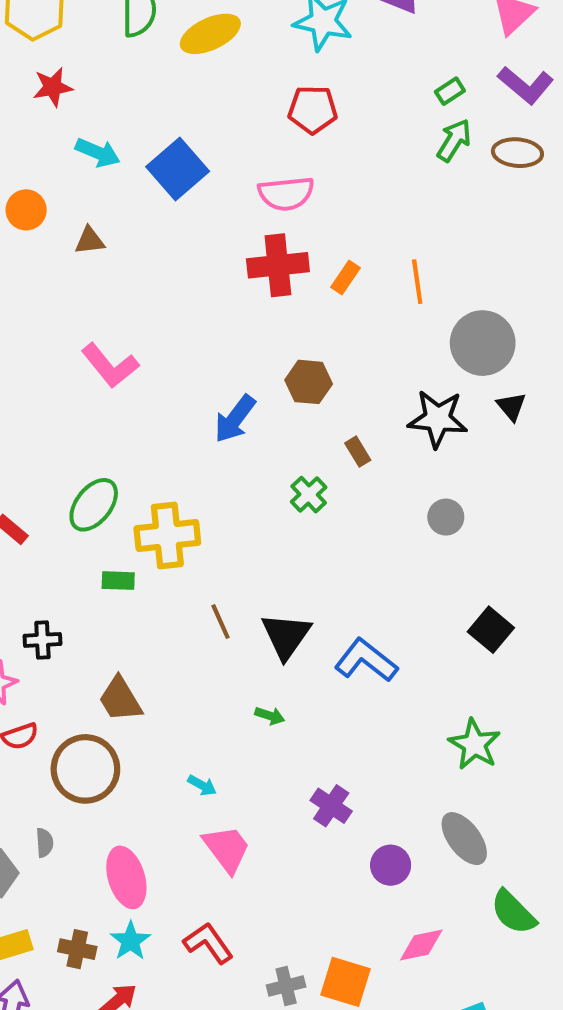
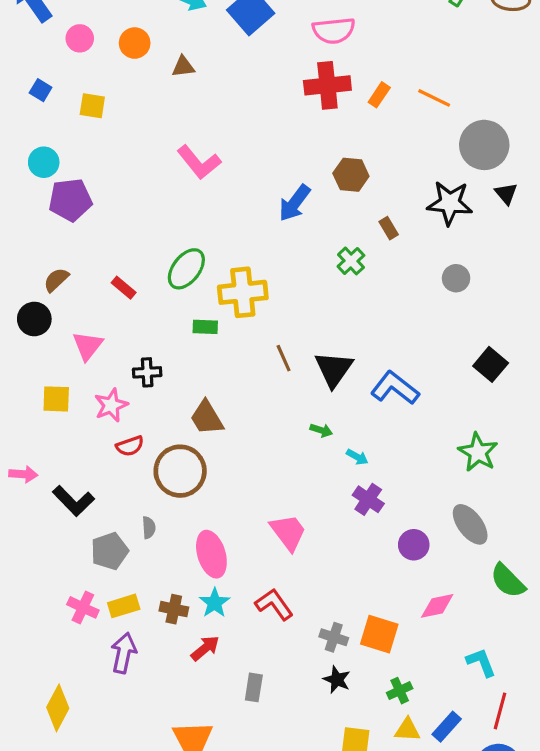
orange line: (417, 282) -> (434, 98), turned -56
cyan arrow: (202, 785) -> (357, 457), moved
gray cross: (286, 986) -> (334, 637), turned 32

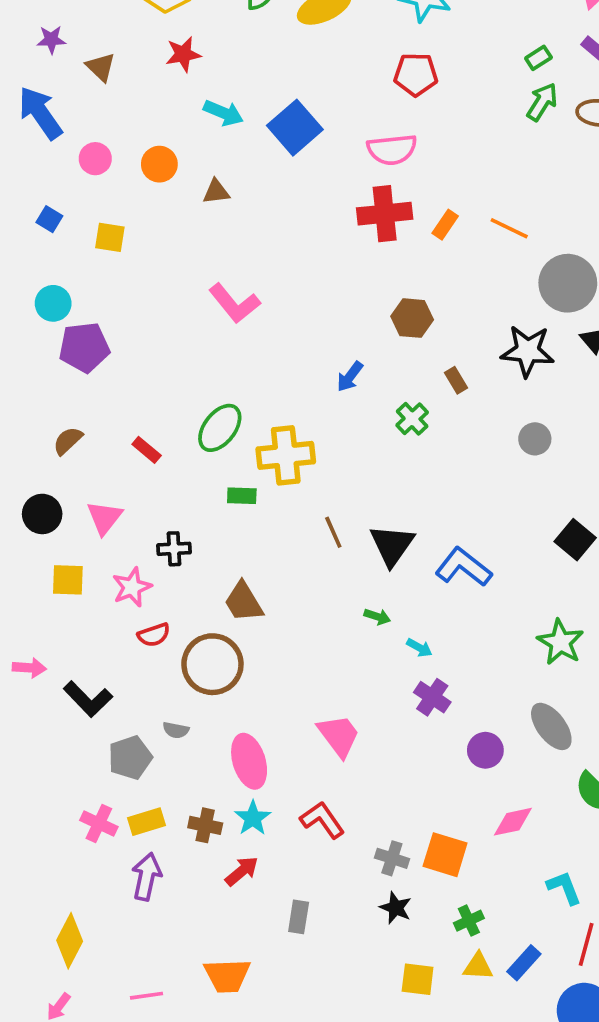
blue arrow: (295, 203) -> (350, 377), moved, size x0.7
black circle: (34, 319) -> (42, 514), moved
gray semicircle: (149, 528) -> (176, 730), turned 105

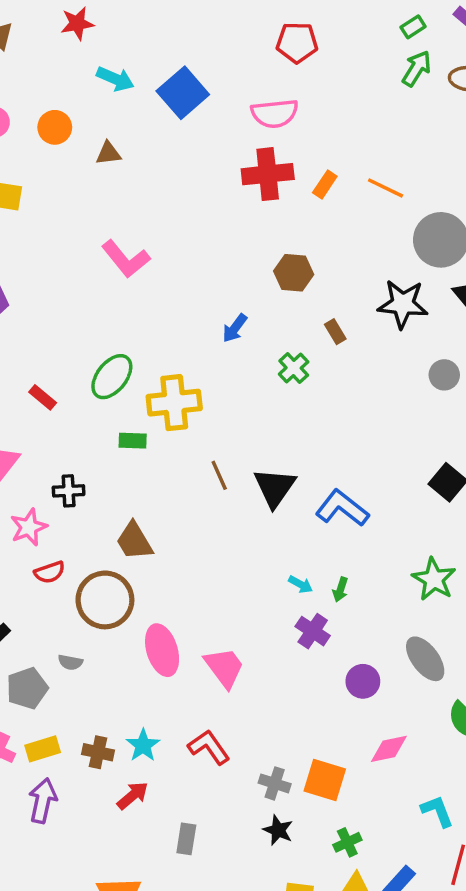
gray circle: (535, 439) -> (444, 375), moved
green arrow: (377, 617) -> (340, 590), moved, turned 90
pink ellipse: (249, 761) -> (162, 650), moved

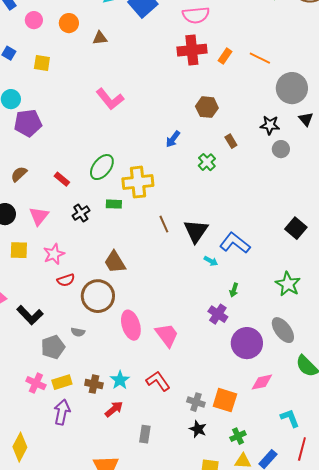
black star: (403, 304) -> (270, 125), size x0.7
gray circle: (444, 375) -> (281, 149), moved
black cross: (69, 491) -> (81, 213), moved, turned -30
cyan arrow: (301, 584) -> (211, 261), moved
purple circle: (363, 681) -> (247, 343), size x1.6

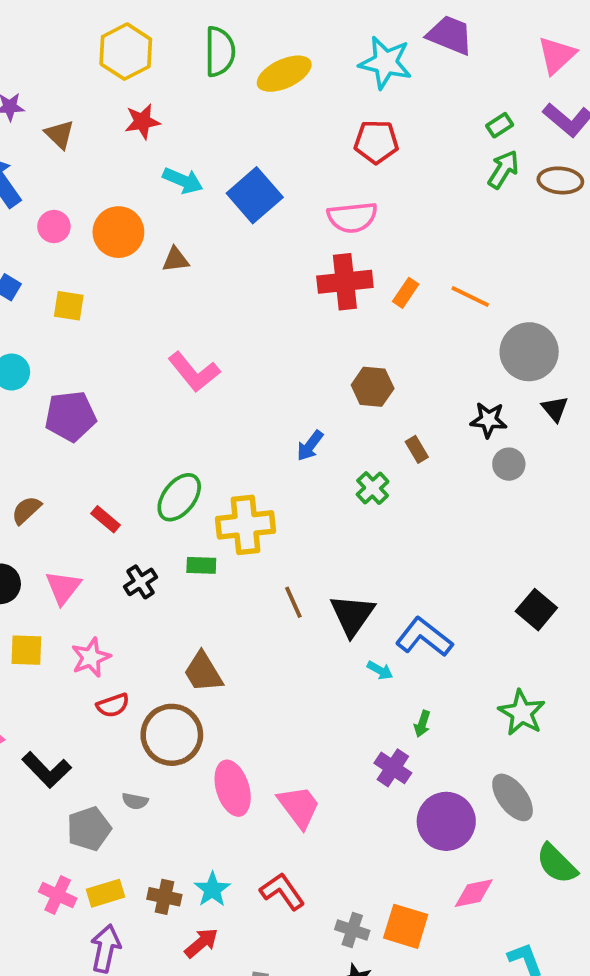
orange circle: (69, 23) -> (118, 232), size x1.4
purple pentagon: (28, 123) -> (71, 416), moved

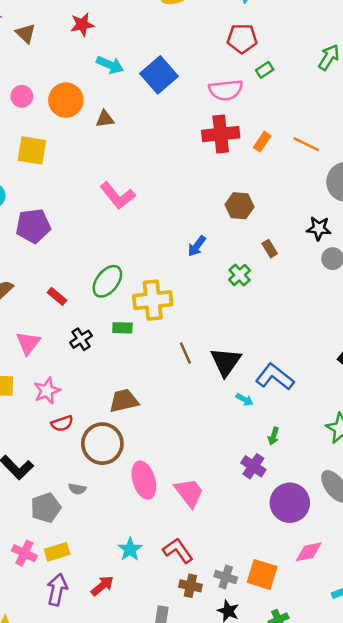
green rectangle: (500, 125) -> (265, 70), moved
yellow square: (69, 306) -> (32, 150), size x1.4
brown trapezoid: (203, 672) -> (124, 401), turned 108
brown cross: (164, 897) -> (190, 586), moved
red arrow: (201, 943) -> (102, 586), moved

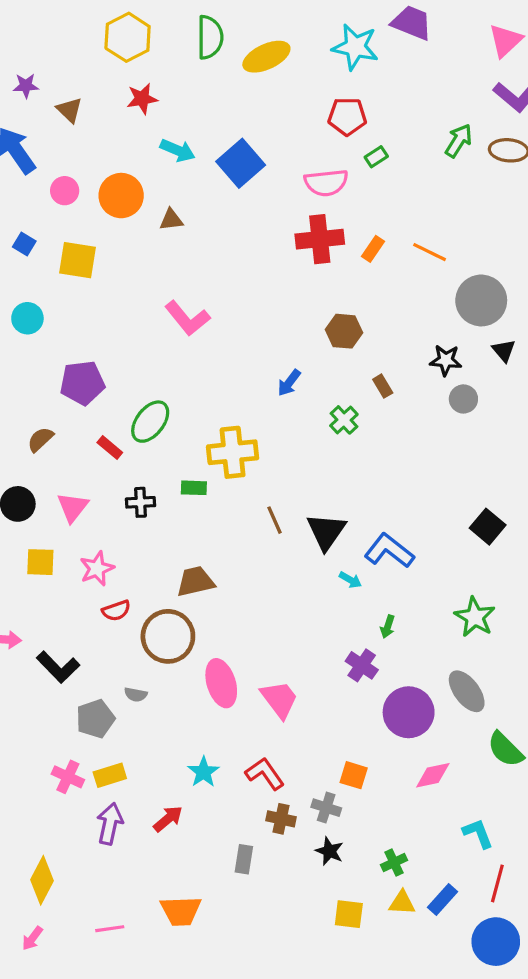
purple pentagon: (33, 226) -> (82, 383), moved
green ellipse: (107, 281) -> (150, 422), moved
black cross: (81, 339) -> (141, 502), turned 30
orange square: (262, 574) -> (354, 775), moved, size x0.7

